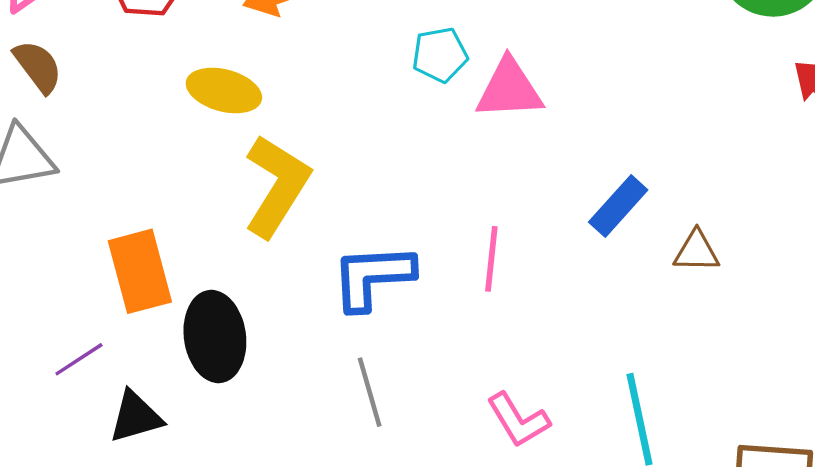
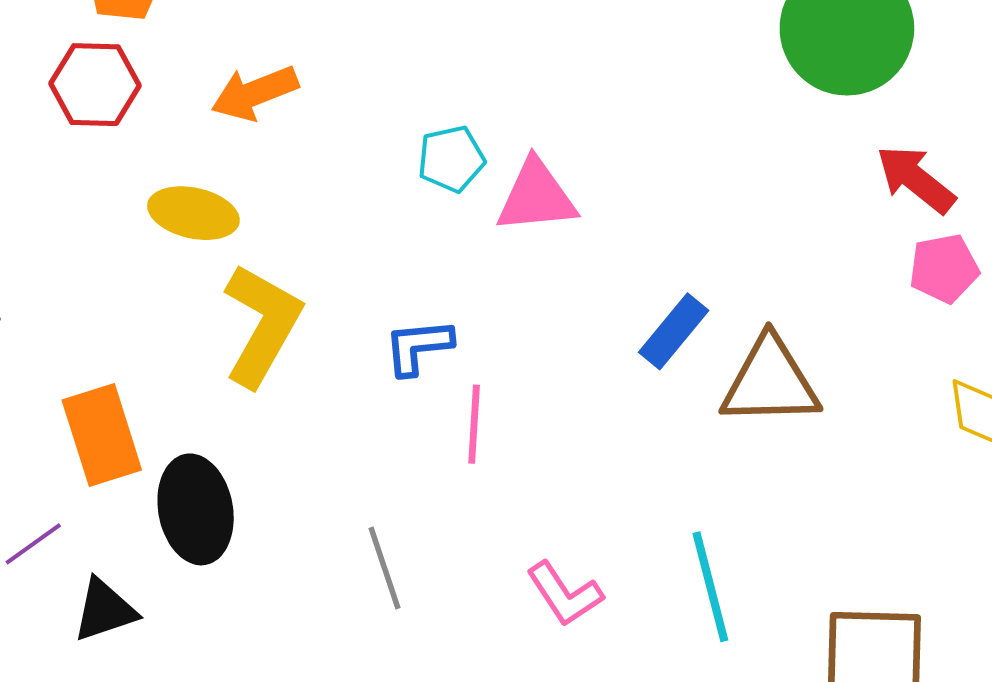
brown triangle: (696, 251) -> (770, 382), size x1.8
pink line: (491, 259) -> (474, 424), moved
blue L-shape: (373, 277) -> (418, 347), moved, size x0.7

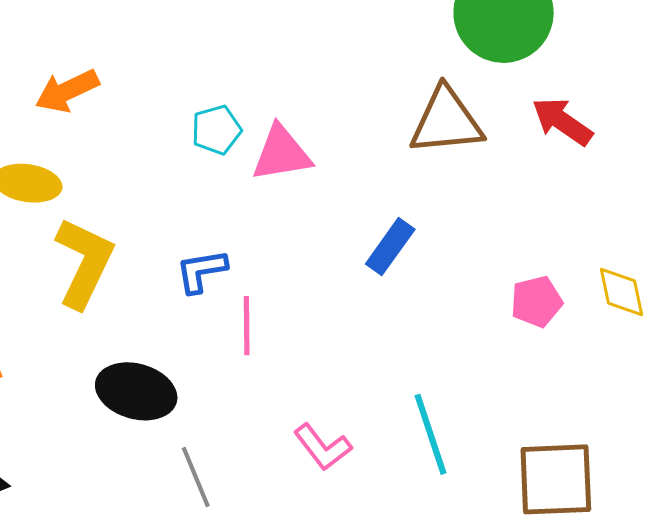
pink pentagon: (944, 268) -> (537, 302), moved
brown triangle: (770, 382) -> (446, 121), moved
black ellipse: (196, 509) -> (136, 391), moved, turned -60
gray line: (384, 568) -> (196, 477), moved

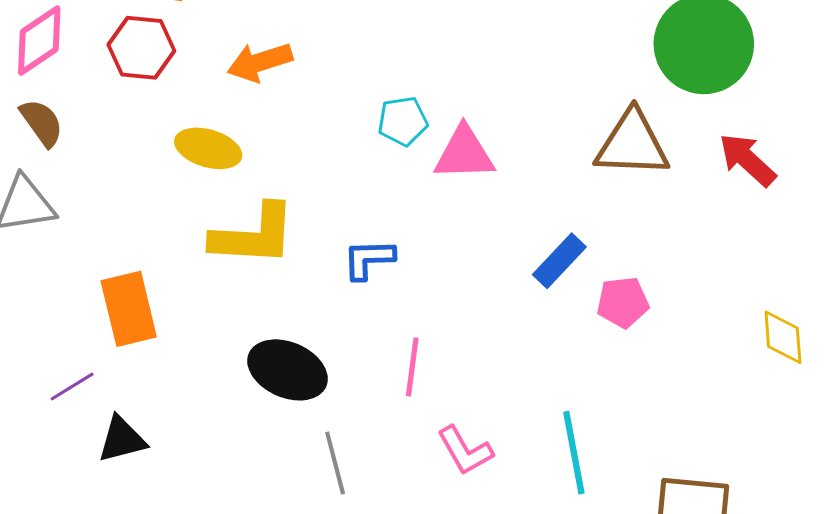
yellow L-shape: (84, 263) -> (253, 235), turned 60
pink pentagon: (537, 302) -> (623, 302), moved
pink line: (247, 326) -> (412, 367), moved

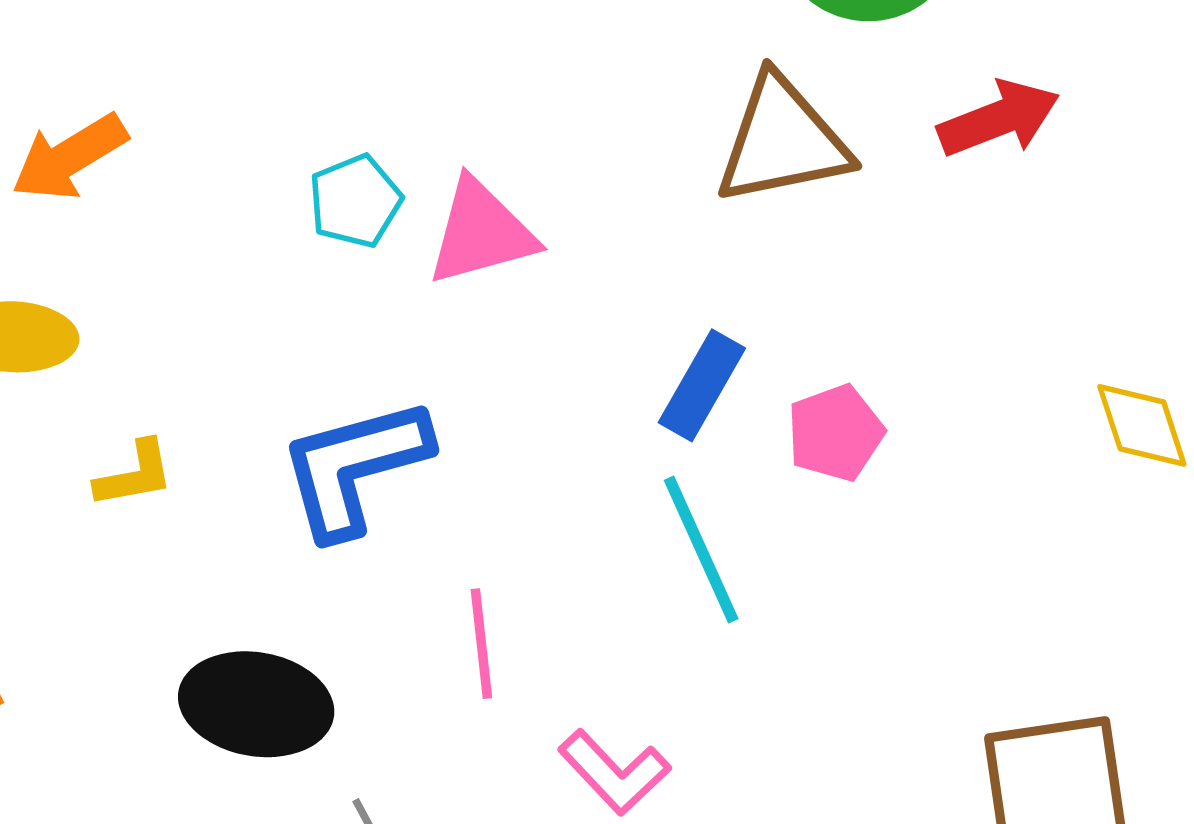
red arrow: (747, 160) -> (999, 119), turned 130
yellow L-shape: (253, 235) -> (135, 474), size x0.5
blue L-shape: (369, 259) -> (354, 467), size x1.6
cyan line: (574, 453) -> (701, 550), moved

